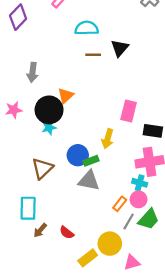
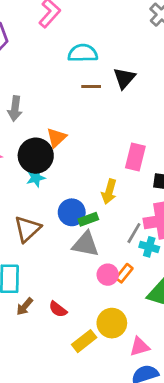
pink circle: (139, 199) -> (108, 275), moved
gray line: (129, 222) -> (134, 233), moved

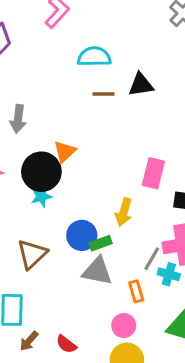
black triangle: (124, 78) -> (141, 85), turned 40
orange rectangle: (124, 273) -> (136, 291), moved, turned -54
pink circle: (108, 275) -> (124, 326), moved

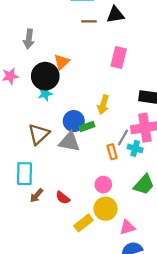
pink rectangle: (153, 173) -> (119, 58), moved
gray triangle: (97, 271) -> (69, 142), moved
orange rectangle: (136, 291) -> (112, 152), moved

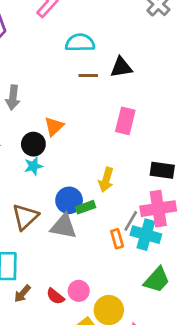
black circle: (45, 76) -> (33, 144), size x0.7
cyan cross: (135, 148) -> (146, 235), size x1.5
pink circle: (103, 185) -> (79, 291), moved

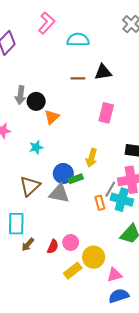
cyan semicircle: (80, 43) -> (78, 40), moved
black circle: (33, 144) -> (36, 101), moved
red semicircle: (55, 296) -> (53, 247), turned -104

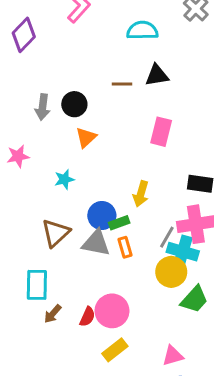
cyan semicircle: (78, 40) -> (142, 30), moved
black circle: (36, 101) -> (74, 104), moved
orange rectangle: (100, 203) -> (125, 247), moved
pink circle: (71, 242) -> (112, 311), size x1.5
yellow circle: (94, 257) -> (171, 272), moved

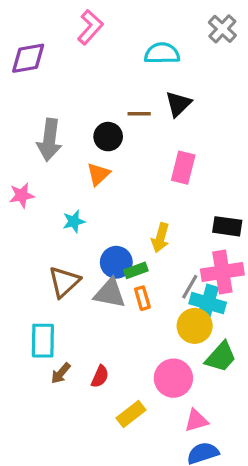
purple diamond: (24, 35) -> (28, 58), turned 36
black triangle: (157, 75) -> (178, 104), turned -35
black circle: (74, 104) -> (108, 137), moved
gray arrow: (43, 107) -> (49, 140), size x1.4
pink circle: (112, 311) -> (173, 378), moved

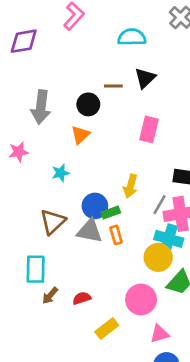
gray line: (190, 287) -> (159, 205), moved
red semicircle: (100, 376) -> (82, 298), turned -132

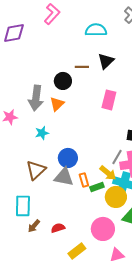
gray arrow: (41, 107) -> (36, 98), moved
yellow arrow: (130, 186) -> (108, 173), moved, turned -66
green rectangle: (111, 213) -> (97, 187), moved

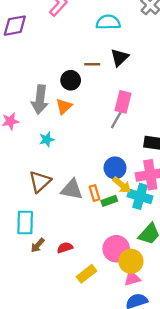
gray line: (117, 157) -> (116, 120), moved
blue circle: (68, 158) -> (115, 168), moved
yellow circle: (116, 197) -> (131, 261), moved

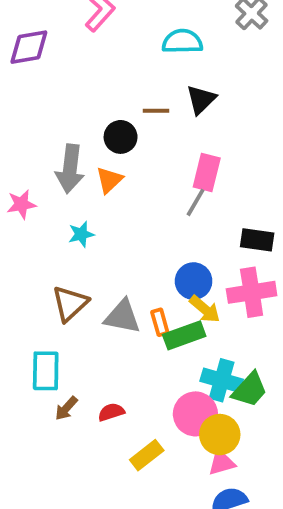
cyan cross: (140, 196) -> (222, 380), moved
green rectangle: (109, 201) -> (184, 335), size x1.5

